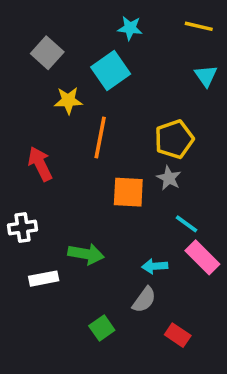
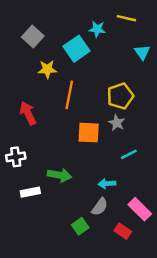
yellow line: (199, 26) -> (126, 18), moved
cyan star: (130, 28) -> (97, 29), moved
cyan line: (186, 224) -> (129, 154), turned -63
pink rectangle: (202, 257) -> (140, 209), moved
green square: (102, 328) -> (80, 226), moved

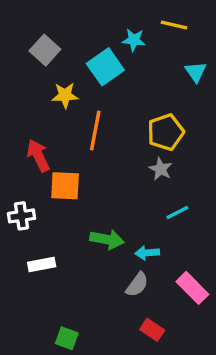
orange square: (89, 133) -> (65, 186), moved
green arrow: (60, 175) -> (107, 239), moved
green square: (80, 226) -> (67, 338), moved, turned -35
red rectangle: (123, 231) -> (152, 330), moved

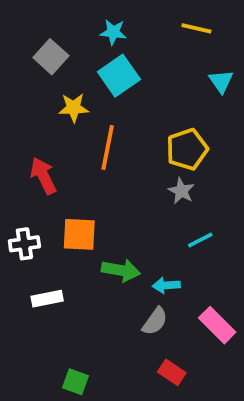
cyan star: (134, 40) -> (113, 32), moved
orange square: (65, 186) -> (79, 234), moved

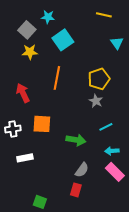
cyan star: (113, 32) -> (48, 17), moved
yellow star: (74, 108) -> (30, 52), moved
green arrow: (121, 270) -> (76, 140), moved
cyan arrow: (166, 285) -> (112, 151), moved
red rectangle: (172, 372) -> (76, 190), moved, turned 72

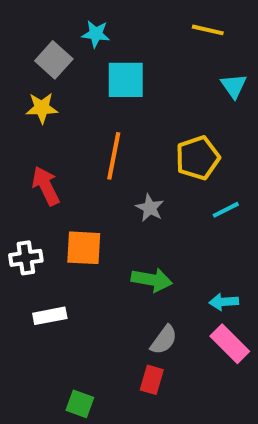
cyan square: (63, 40) -> (126, 80), turned 35
yellow star: (30, 52) -> (42, 108), moved
gray star: (96, 101) -> (150, 208), moved
cyan line: (106, 127) -> (226, 210), moved

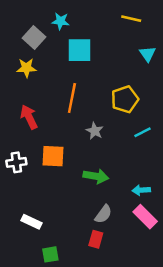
white rectangle: (50, 316) -> (32, 222), moved, turned 36
green square: (80, 404) -> (50, 254), turned -30

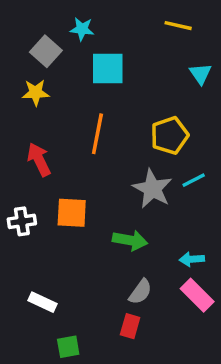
gray star: (95, 131) -> (152, 189), moved, size x1.6

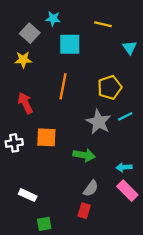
yellow line: (178, 26) -> (103, 24), moved

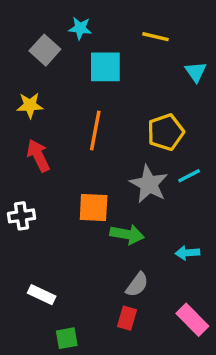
yellow star: (23, 60) -> (30, 105), moved
orange square: (46, 137) -> (94, 208), moved
pink rectangle: (127, 191) -> (192, 320), moved

